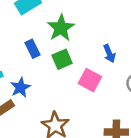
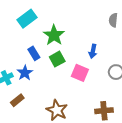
blue arrow: (109, 53) -> (93, 51), turned 40
blue star: (20, 87) -> (25, 73), moved

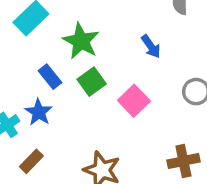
blue arrow: (93, 51) -> (151, 46), moved, turned -40
pink square: (80, 73) -> (134, 101), turned 30

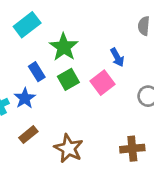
pink square: (134, 101) -> (103, 83), moved
brown rectangle: (31, 161) -> (28, 135), moved

